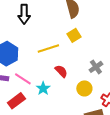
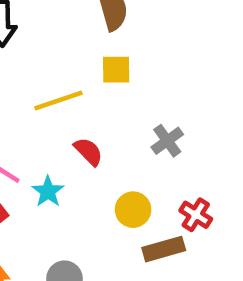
yellow square: (74, 35) -> (116, 70), turned 32
yellow circle: (84, 88) -> (133, 210), moved

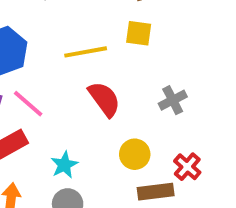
red semicircle: (88, 151) -> (104, 99), size x1.4
cyan star: (48, 191) -> (64, 165), moved

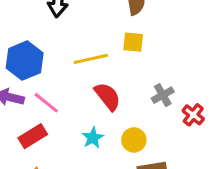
cyan star: (64, 165) -> (93, 138), moved
red cross: (187, 167) -> (193, 115), moved

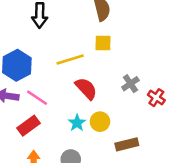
yellow circle: (134, 140) -> (100, 122), moved

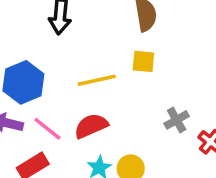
red semicircle: (86, 89) -> (91, 126), moved, turned -75

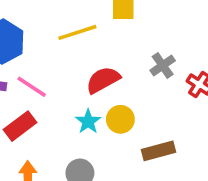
red semicircle: (91, 126) -> (103, 80), moved

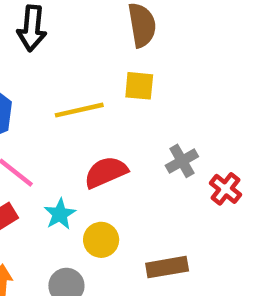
yellow circle: (120, 119) -> (101, 240), moved
cyan star: (88, 121) -> (60, 214), moved

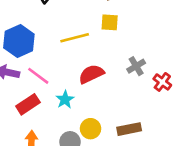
yellow circle: (101, 240) -> (91, 129), moved

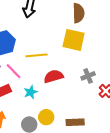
yellow square: (110, 22) -> (74, 40), size x1.6
yellow line: (75, 38) -> (36, 55), moved

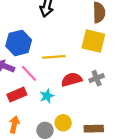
gray cross: (88, 76) -> (97, 78), moved

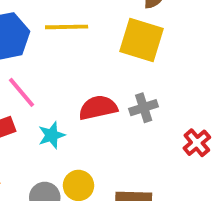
yellow line: (54, 57) -> (67, 27), moved

